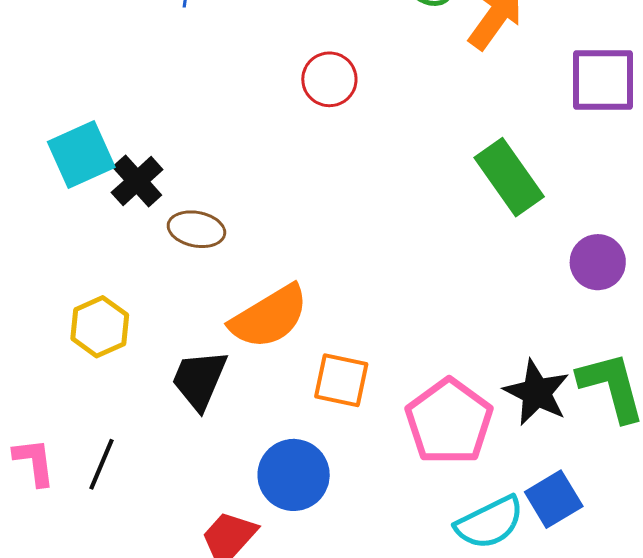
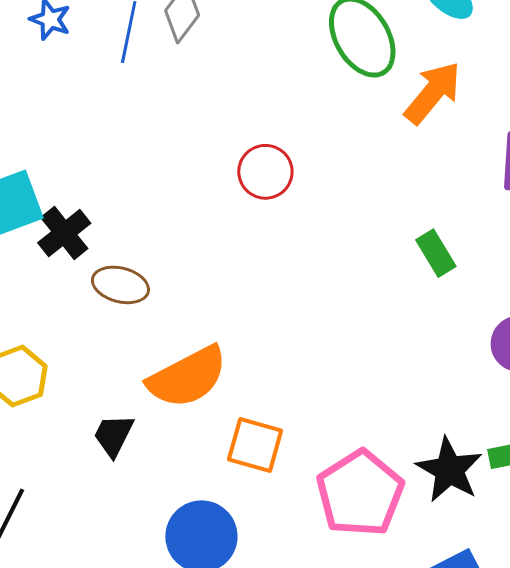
red circle: (329, 79) -> (265, 172), moved
green rectangle: (509, 177) -> (436, 253), size x0.6
black trapezoid: (199, 380) -> (114, 435), size x0.7

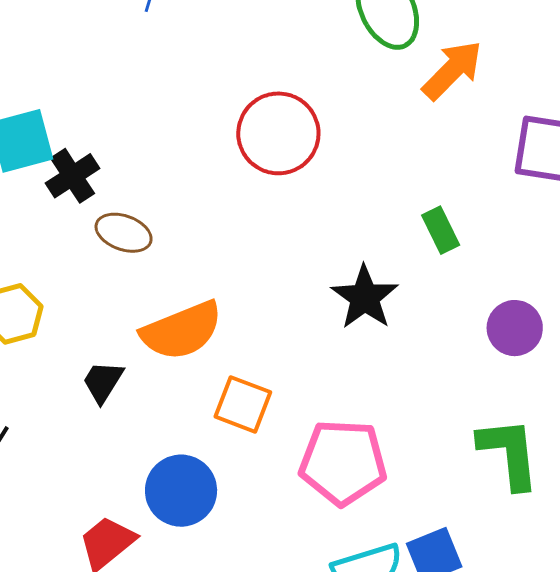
red circle: (265, 172) -> (278, 133), size x1.5
black star: (449, 470) -> (365, 297), moved
pink pentagon: (360, 493) -> (343, 462), turned 30

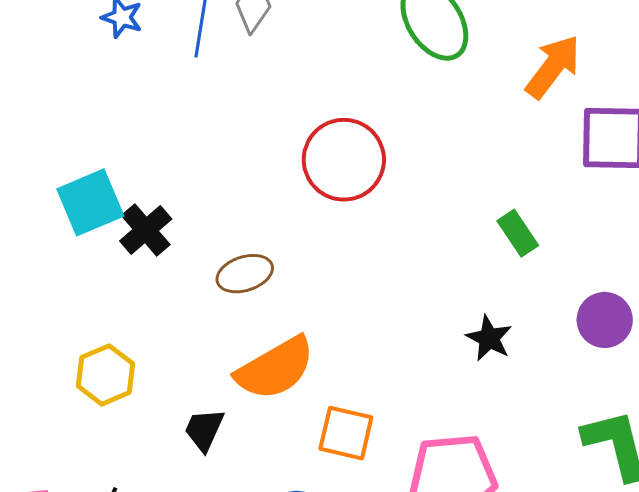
orange arrow: (452, 70) -> (553, 67), moved
brown ellipse: (124, 233) -> (245, 274), moved, turned -30
black star: (365, 297) -> (489, 338), moved, size x0.7

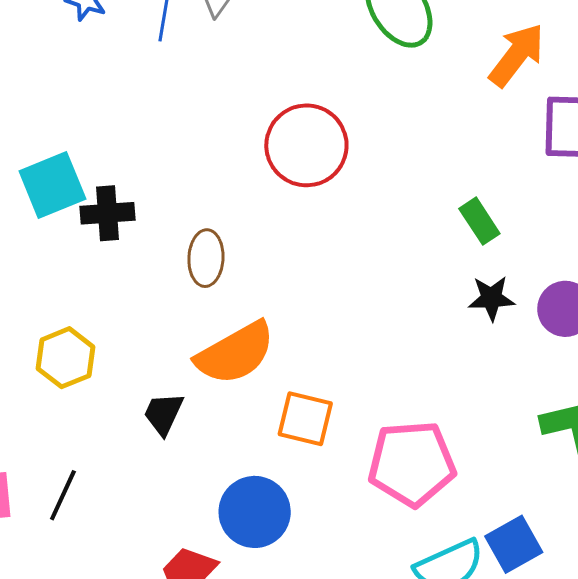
black cross: (146, 230) -> (107, 213), turned 36
brown ellipse: (245, 274) -> (206, 258), turned -70
black star: (489, 338) -> (491, 298), moved, turned -30

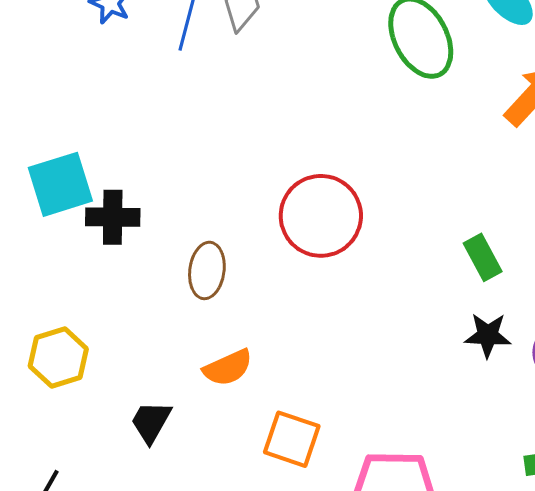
red circle: (306, 145) -> (321, 216), moved
orange semicircle: (235, 353) -> (228, 368), size x0.6

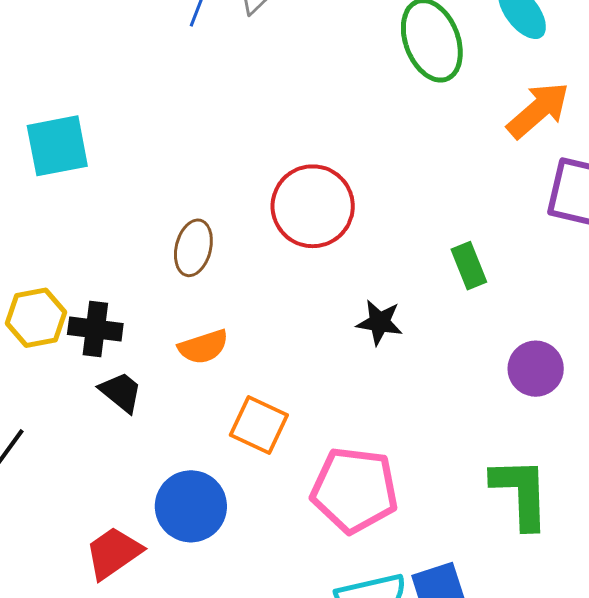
black cross: (113, 217) -> (95, 329), moved
black star: (488, 335) -> (380, 322), moved
black trapezoid: (151, 422) -> (121, 392), turned 93

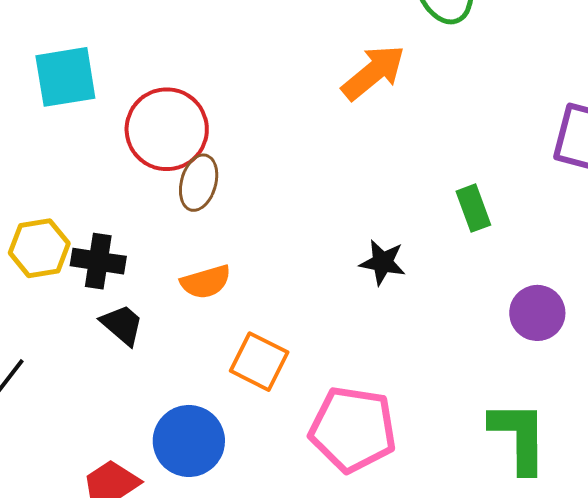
orange arrow: (538, 110) -> (373, 72), moved
red circle: (313, 206) -> (167, 129), moved

